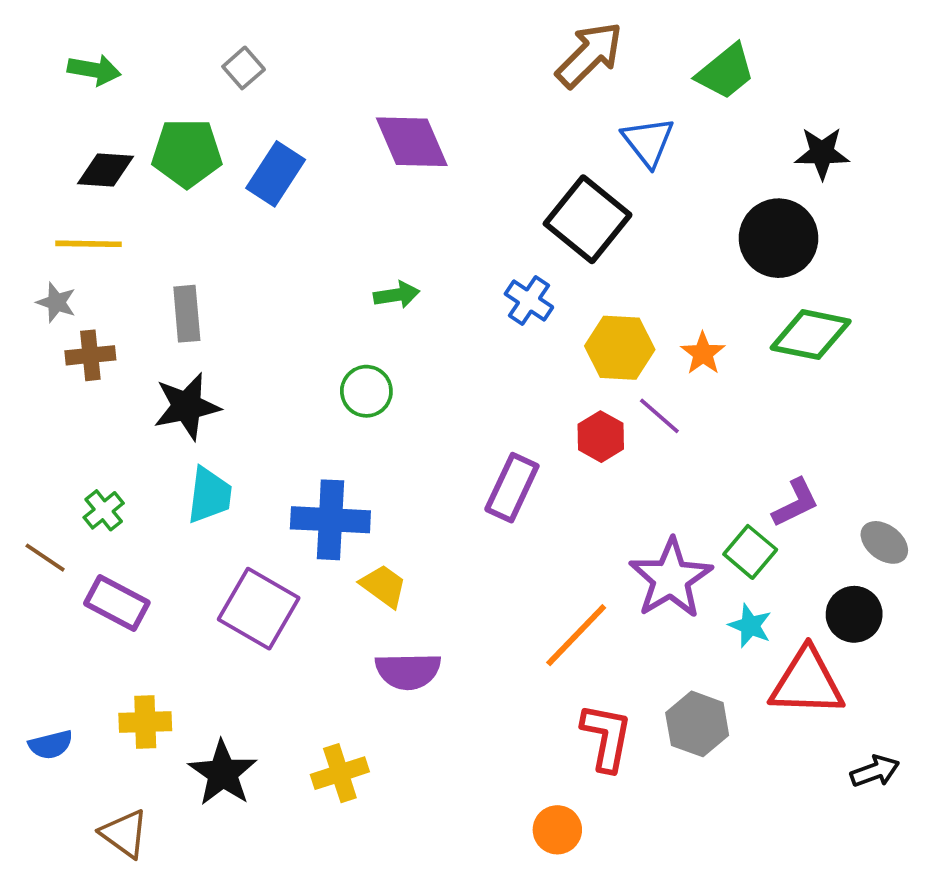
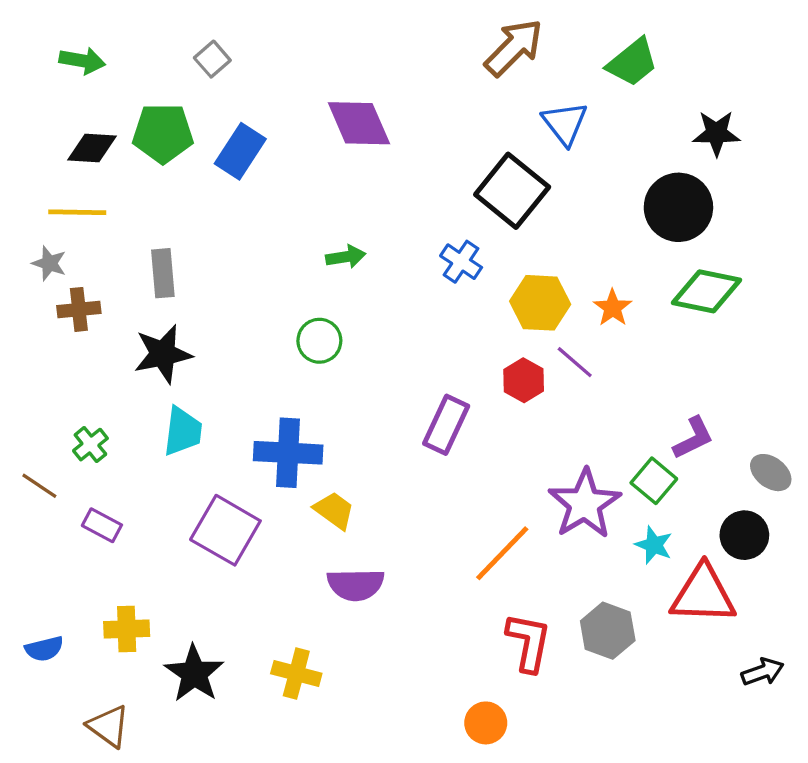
purple rectangle: (117, 603) -> (102, 525), size x0.7
yellow cross: (340, 773) -> (296, 674), turned 33

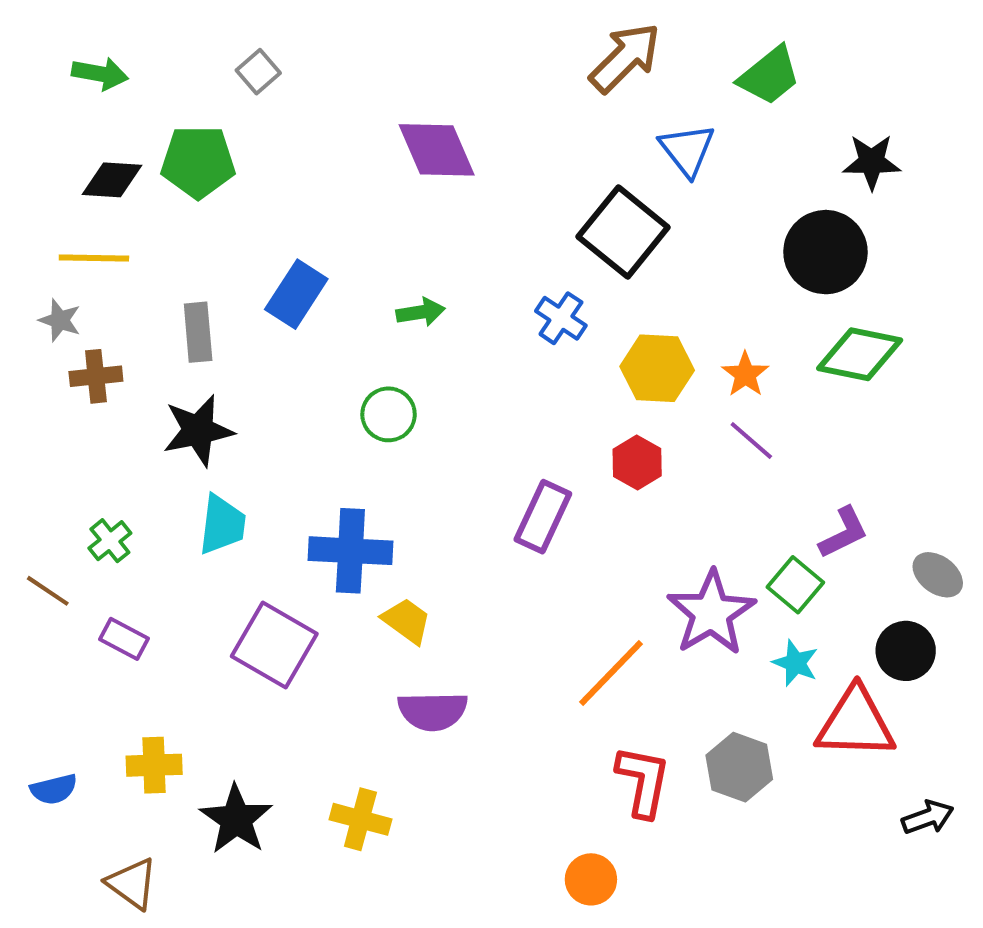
blue rectangle: (240, 151) -> (296, 294), moved
purple line: (575, 362) -> (751, 440), moved

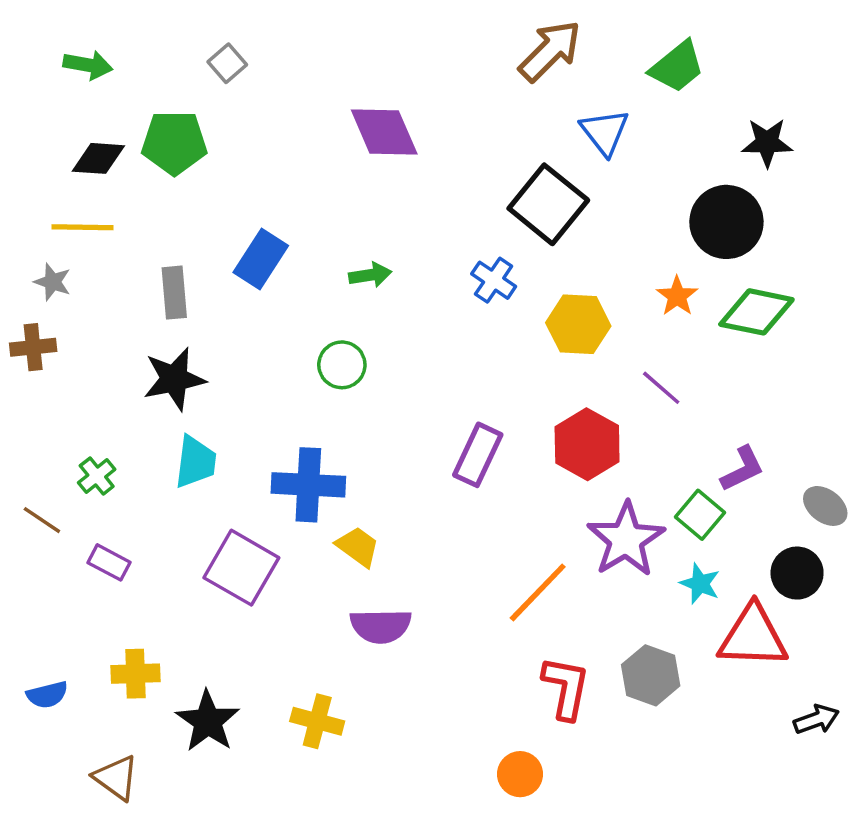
orange star: (745, 374) -> (677, 296), moved
brown cross: (96, 376) -> (33, 347), moved
red hexagon: (637, 463) -> (587, 444), moved, size x1.5

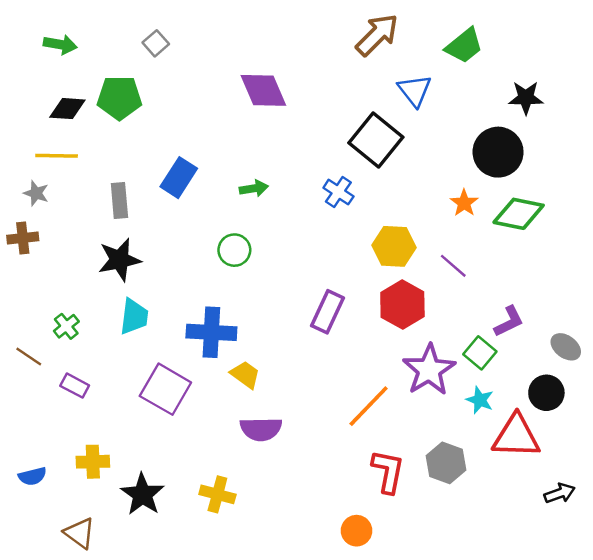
yellow hexagon: (578, 324) -> (394, 246), moved

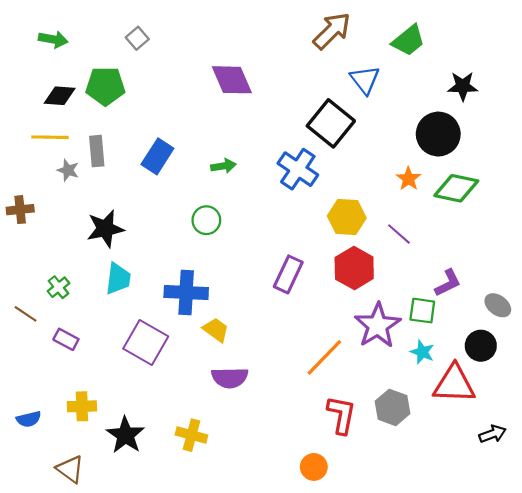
blue cross: (338, 192) -> (298, 169), size x1.5
gray star: (36, 193) -> (68, 170), moved
gray rectangle: (119, 200) -> (97, 151), moved
green square: (480, 353) -> (422, 311), turned -32

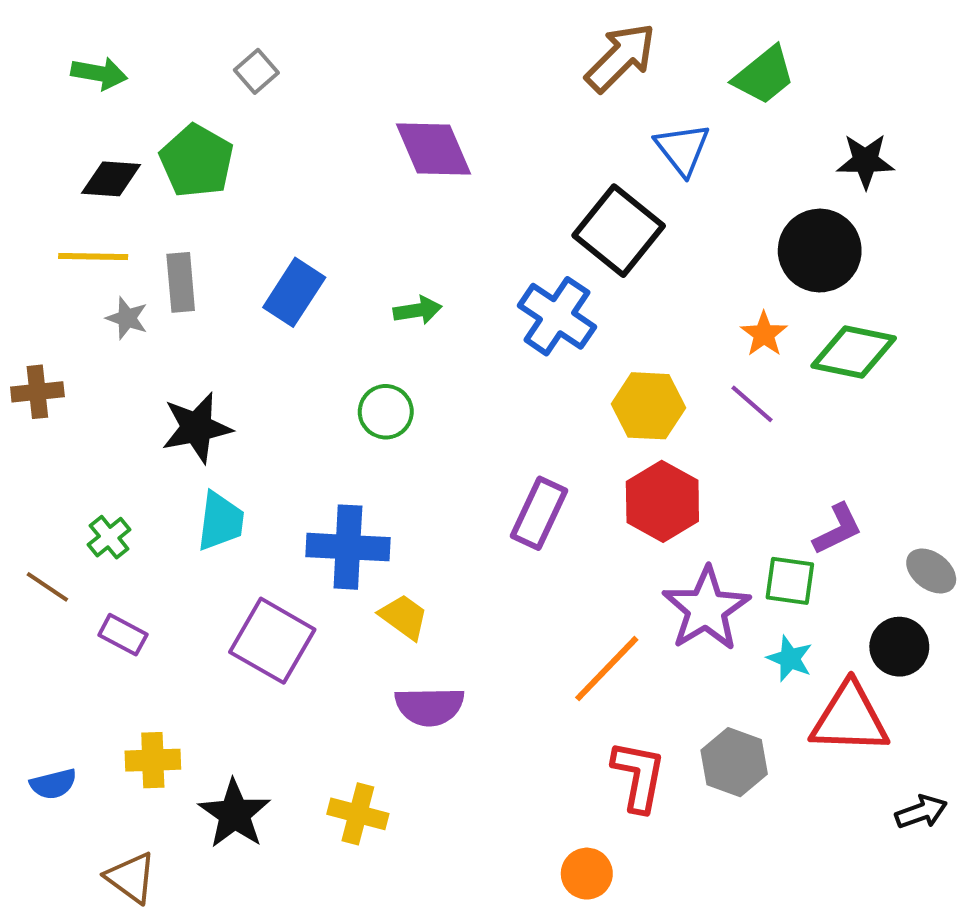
green pentagon: (105, 86) -> (197, 161), turned 30
purple line: (399, 234) -> (752, 404), moved

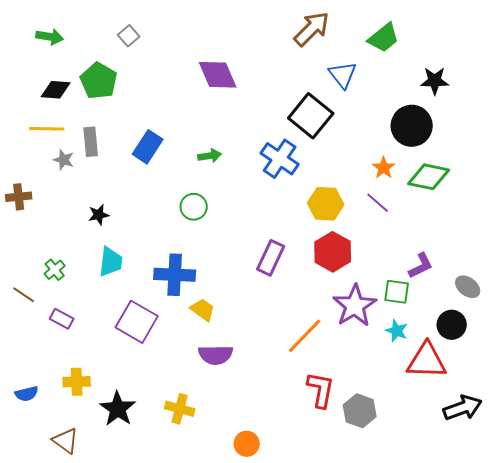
black star: (197, 428) -> (99, 215), size x0.6
gray hexagon: (734, 762) -> (360, 411), moved
black arrow: (921, 812) -> (463, 408), size x1.5
orange circle: (587, 874) -> (247, 444), moved

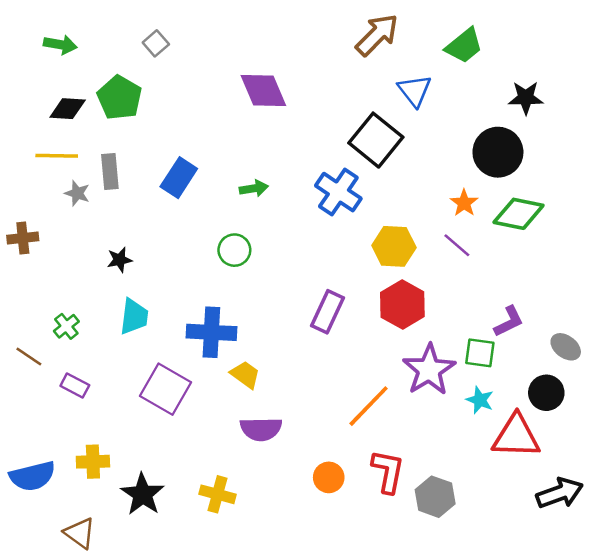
blue semicircle: (27, 394) -> (32, 476), size x1.6
orange circle: (247, 444) -> (329, 477), moved

